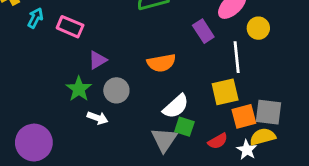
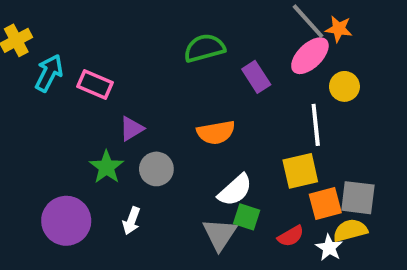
cyan arrow: (35, 18) -> (49, 73), size x1.4
purple rectangle: (203, 31) -> (256, 77), moved
white arrow: (98, 118) -> (131, 221), moved, turned 90
purple circle: (34, 143) -> (66, 221), moved

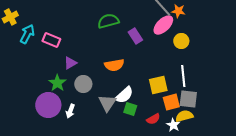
white line: (316, 125) -> (183, 76), moved
purple circle: (66, 221) -> (48, 105), moved
gray triangle: (220, 234) -> (107, 103), moved

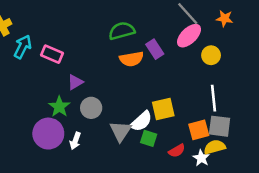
orange star: (178, 11) -> (224, 19), moved
orange semicircle: (114, 65) -> (132, 59), moved
yellow square: (158, 85) -> (163, 109), moved

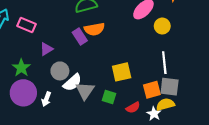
purple rectangle: (155, 49) -> (80, 36), moved
green star: (59, 107) -> (21, 68), moved
white semicircle: (141, 121) -> (72, 82), moved

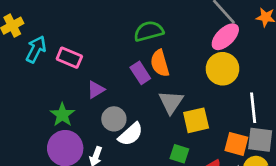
yellow circle: (162, 26) -> (222, 69), moved, size x1.5
orange semicircle: (94, 29) -> (160, 63), turned 84
orange square: (152, 90) -> (236, 144), turned 30
gray triangle: (85, 91) -> (171, 102), moved

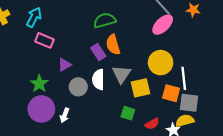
cyan arrow: (36, 49) -> (34, 17), moved
yellow circle: (222, 69) -> (161, 63), moved
white semicircle: (131, 134) -> (98, 79), moved, turned 132
orange square: (236, 144) -> (171, 93), moved

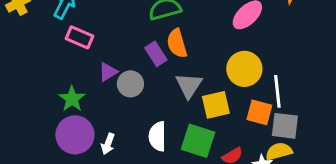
white semicircle: (98, 79) -> (157, 136), moved
gray circle: (78, 87) -> (130, 84), moved
green square: (128, 113) -> (198, 141), size x1.6

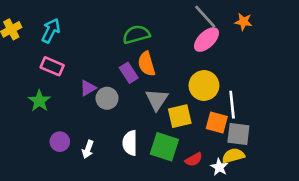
pink rectangle: (79, 37) -> (52, 66), moved
green star: (72, 99) -> (39, 101), moved
purple circle: (75, 135) -> (60, 142), size x0.6

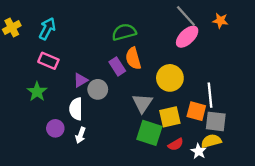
yellow circle: (204, 85) -> (170, 78), moved
gray triangle: (157, 100) -> (142, 103), moved
yellow square: (180, 116) -> (170, 117), moved
white semicircle: (130, 143) -> (76, 109), moved

